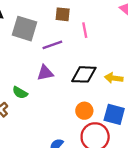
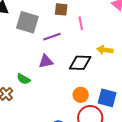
yellow arrow: (114, 78) -> (105, 50), moved

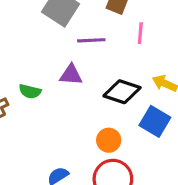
green semicircle: (24, 79) -> (30, 91), turned -32
blue square: (107, 98) -> (155, 121), moved

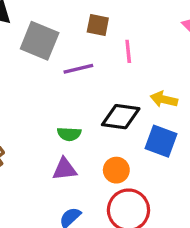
purple triangle: (71, 75) -> (65, 169), moved
green semicircle: (30, 91) -> (69, 134), moved

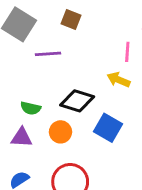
pink line: (128, 51) -> (127, 52), moved
yellow arrow: (164, 99) -> (119, 80), moved
orange circle: (116, 170) -> (60, 132), moved

